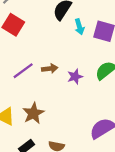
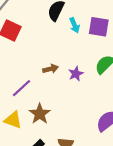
purple line: (23, 71) -> (21, 88), moved

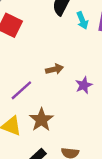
purple star: (76, 74) -> (84, 85), moved

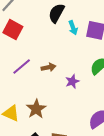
purple line: (21, 90) -> (22, 66), moved

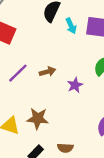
brown star: (36, 109) -> (38, 119), turned -30

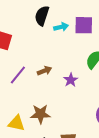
cyan arrow: (71, 26) -> (61, 27), turned -72

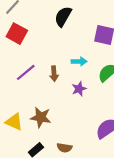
cyan arrow: (61, 27) -> (79, 61), moved
brown arrow: (45, 71) -> (54, 74), turned 96

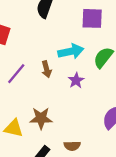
cyan arrow: (79, 61) -> (71, 51), size x1.5

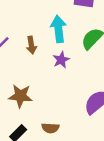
cyan arrow: (71, 51) -> (59, 29), turned -90

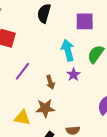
brown arrow: (31, 45) -> (50, 82), moved

